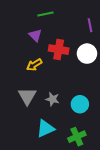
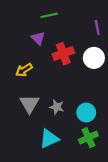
red cross: (59, 50) -> (63, 54), turned -30
yellow arrow: (34, 65) -> (24, 70), moved
green cross: (77, 137) -> (88, 138), moved

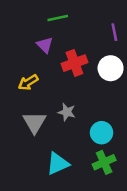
gray star: (57, 107) -> (67, 112), moved

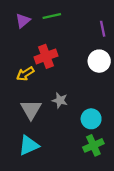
purple triangle: (45, 45) -> (23, 21), moved, turned 35
red cross: (74, 63) -> (46, 56), moved
cyan triangle: (58, 164) -> (29, 145), moved

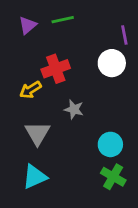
white circle: (99, 61) -> (112, 63), moved
gray star: (60, 100) -> (74, 109), moved
green cross: (93, 145) -> (113, 177), turned -36

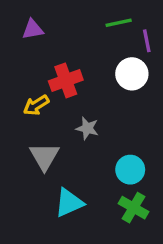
green line: (63, 20) -> (119, 23), moved
purple triangle: (28, 25) -> (33, 29), turned 30
cyan triangle: (35, 177) -> (69, 203), moved

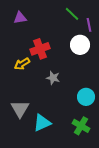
green line: (119, 23) -> (72, 14), turned 56
gray triangle: (44, 156) -> (20, 109), moved
cyan circle: (130, 170) -> (86, 97), moved

